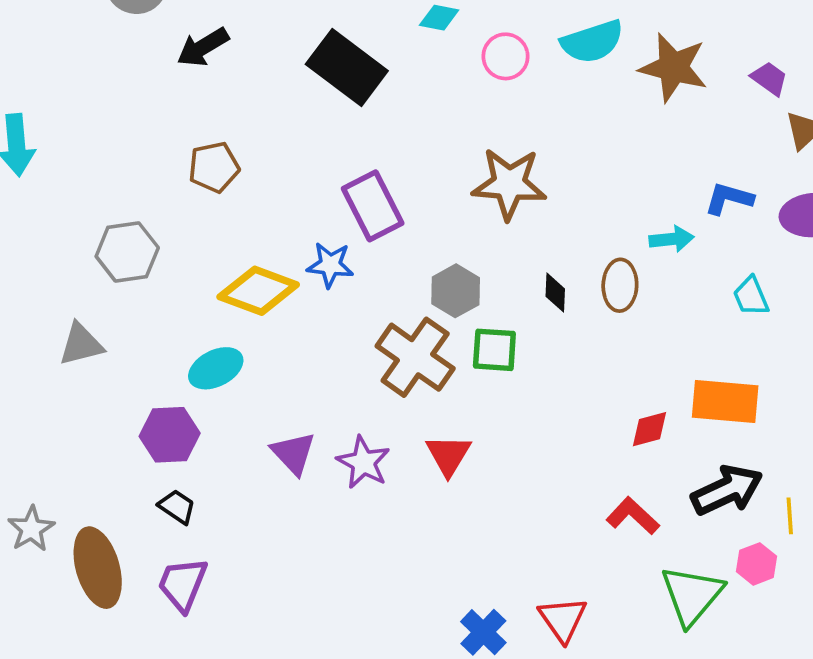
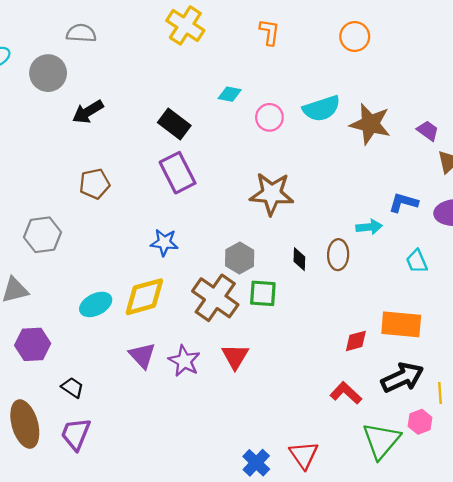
black rectangle: (347, 67) -> (174, 124), size x0.7
purple rectangle: (373, 206) -> (178, 173), moved
yellow diamond: (258, 291) -> (144, 297), moved, turned -36
purple hexagon: (170, 435) -> (33, 344), moved

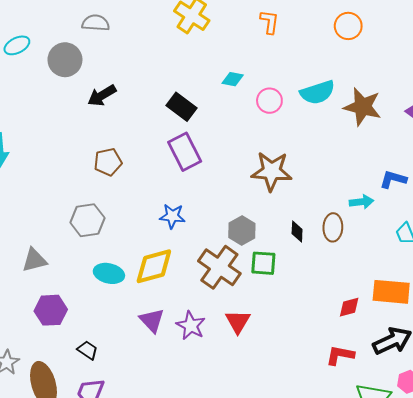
gray hexagon: (43, 235) -> (87, 220), moved
cyan ellipse: (96, 304) -> (109, 273), turned 40
red L-shape: (346, 393) -> (340, 355), turned -32

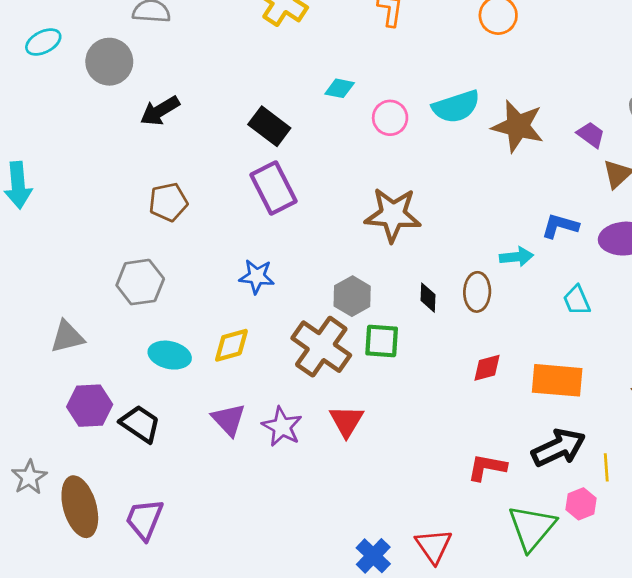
yellow diamond: (154, 266) -> (231, 345), size x0.7
red diamond: (349, 307) -> (487, 368), moved
black trapezoid: (87, 350) -> (140, 424), moved, size x1.4

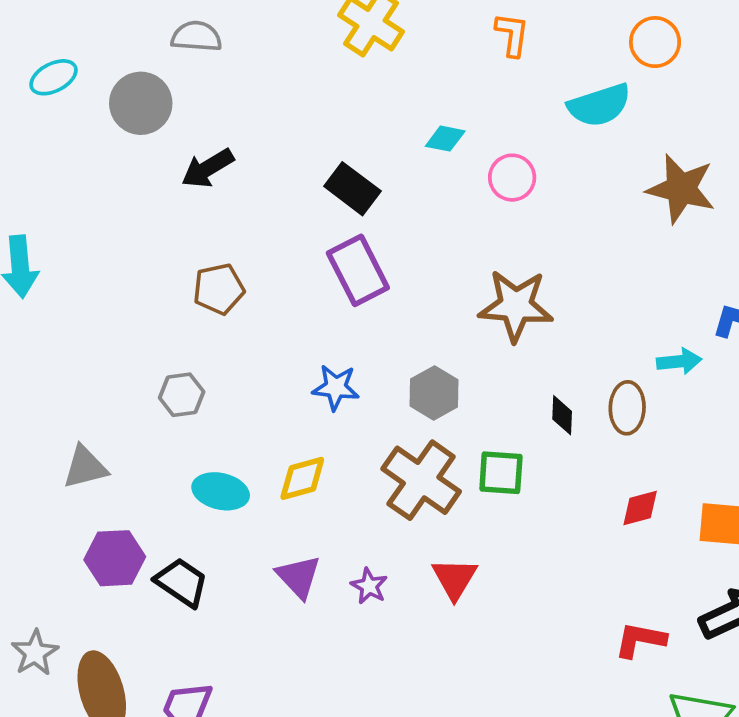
cyan semicircle: (456, 107) -> (599, 105), moved
gray hexagon: (140, 282) -> (182, 395), size x0.7
gray hexagon: (352, 296) -> (434, 393), moved
purple star: (282, 427) -> (369, 586), size x0.7

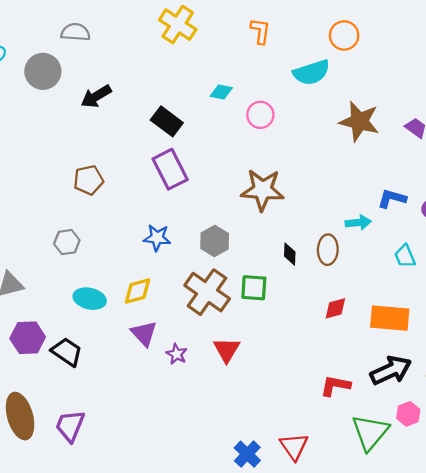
black arrow: (208, 168) -> (96, 96), moved
purple triangle: (299, 577) -> (144, 333), moved

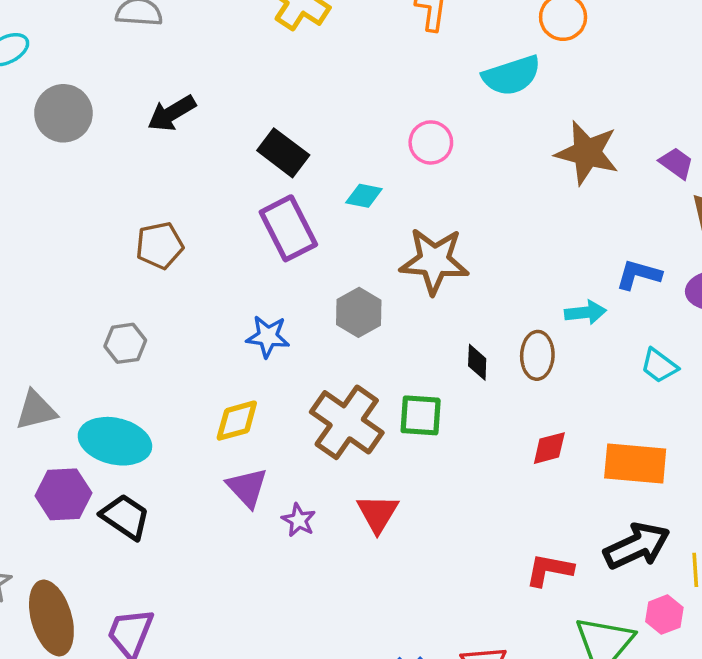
gray circle: (43, 71) -> (63, 113), moved
cyan diamond: (221, 92) -> (364, 196), moved
gray hexagon: (215, 241) -> (359, 312), moved
cyan trapezoid: (405, 256) -> (659, 366), turned -30
cyan ellipse: (90, 299) -> (115, 441), moved, size x1.4

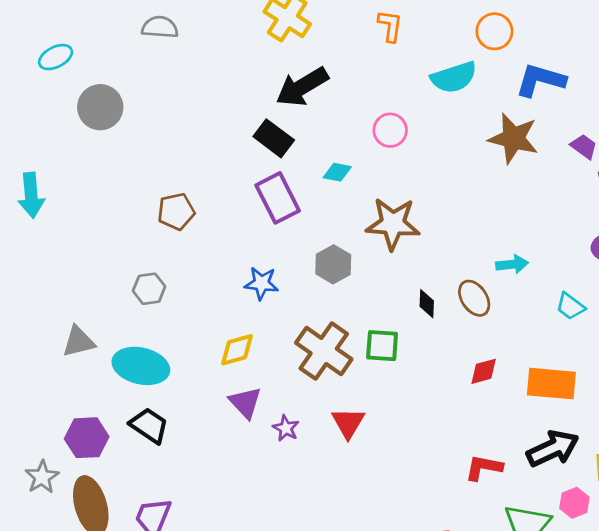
black arrow: (172, 113) -> (302, 87), moved, size x1.4
blue L-shape: (639, 275) -> (541, 80), moved, size x1.4
brown ellipse: (537, 355) -> (474, 298), turned -36
purple hexagon: (63, 494) -> (87, 438), moved

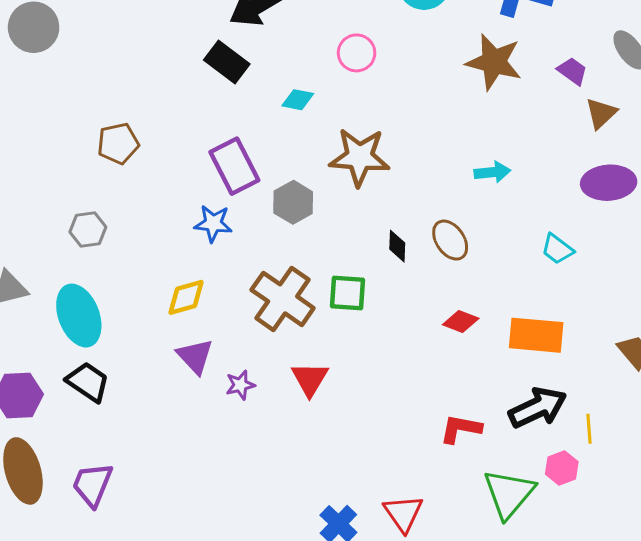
purple rectangle: (278, 198) -> (234, 166), moved
cyan arrow: (512, 264) -> (492, 172), moved
cyan ellipse: (141, 366) -> (79, 316), turned 56
red diamond: (484, 371) -> (461, 322), turned 36
purple star: (286, 428) -> (240, 385), turned 30

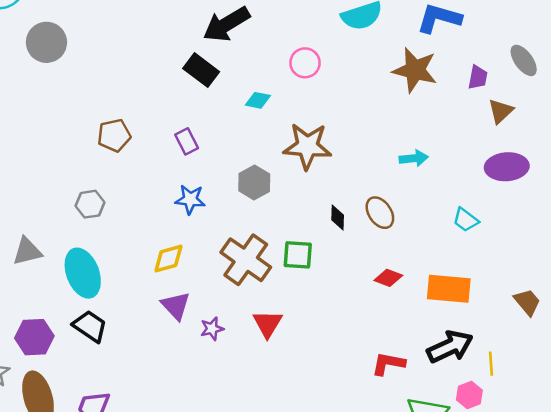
purple trapezoid: (572, 71) -> (478, 77), turned 65
purple rectangle: (234, 166) -> (187, 141), moved, size x0.6

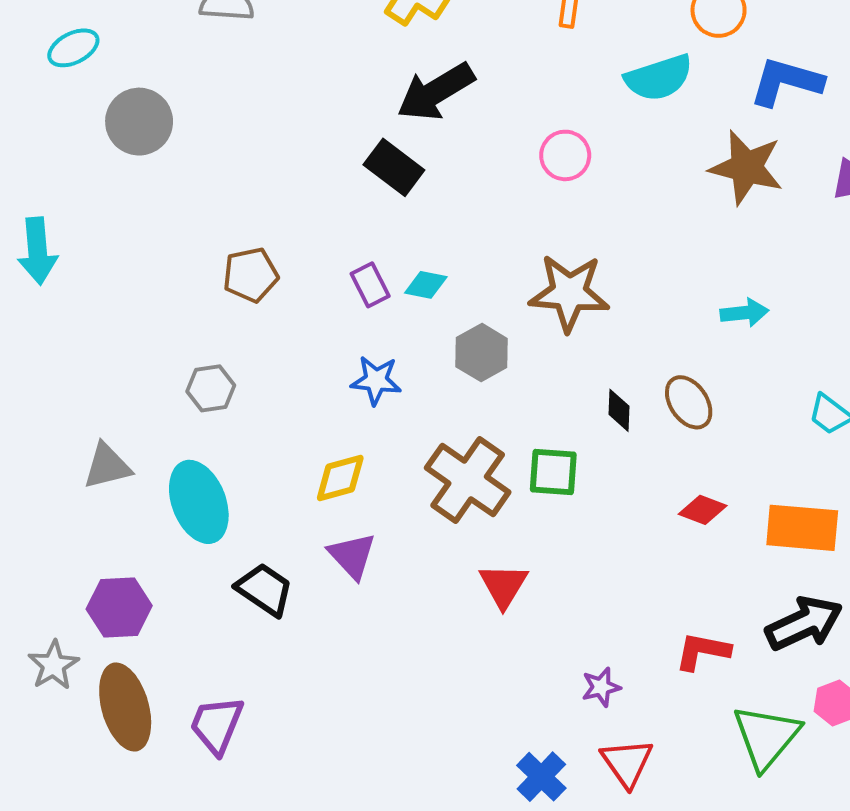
cyan diamond: (258, 100) -> (426, 285), moved
black trapezoid: (90, 326) -> (265, 590), moved
purple star: (212, 329) -> (601, 687), moved

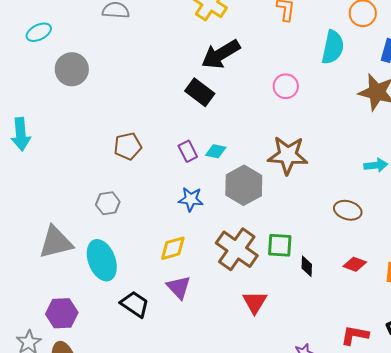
cyan semicircle: (659, 78) -> (333, 47), turned -60
gray hexagon: (482, 353) -> (244, 185), size x1.4
brown ellipse: (689, 402) -> (348, 210), turned -40
black diamond: (619, 410) -> (307, 266), moved
gray triangle: (107, 466) -> (56, 242), size x1.4

